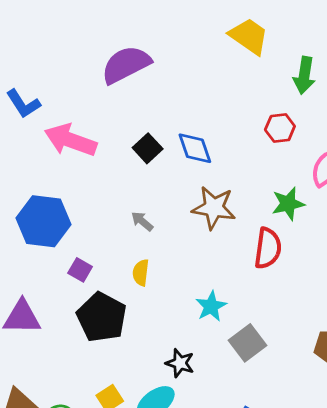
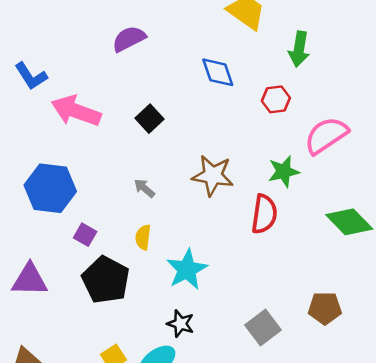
purple semicircle: (126, 65) -> (129, 39), size x0.7
blue diamond: (195, 148) -> (218, 72), moved
cyan star: (211, 306) -> (187, 269), moved, size x1.4
gray square: (248, 343) -> (263, 328), moved

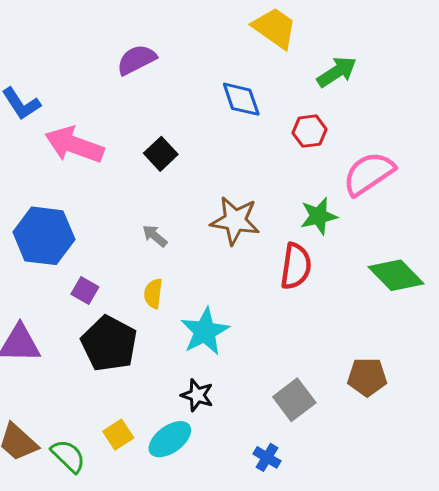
green arrow: (299, 49) -> (337, 72), turned -132

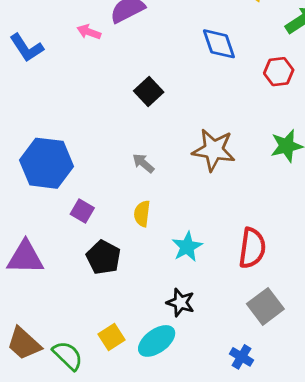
pink arrow: (74, 145) -> (89, 32), moved, size x0.5
red semicircle: (296, 266) -> (252, 248), moved
cyan star: (205, 331) -> (187, 247), size x0.7
black pentagon: (109, 344) -> (104, 257), size x0.7

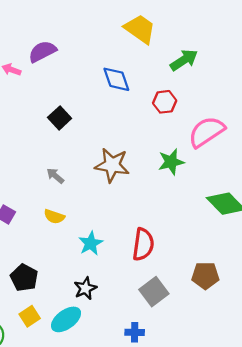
yellow semicircle: (142, 214) -> (54, 217), turned -78
black pentagon: (104, 257) -> (24, 278), moved
black star: (180, 302) -> (85, 288), turned 30
blue cross: (242, 357) -> (135, 332), turned -30

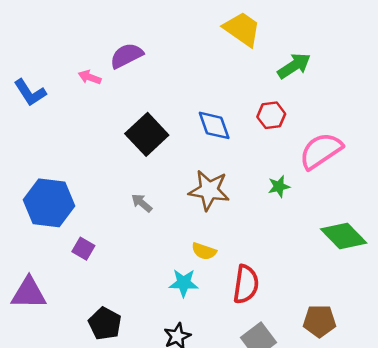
blue diamond: (116, 79) -> (214, 125), moved
black square: (60, 118) -> (147, 134), size x1.5
green star: (171, 162) -> (279, 186), size x0.7
yellow semicircle: (54, 217) -> (204, 251), moved
cyan star: (91, 243) -> (184, 283), turned 30

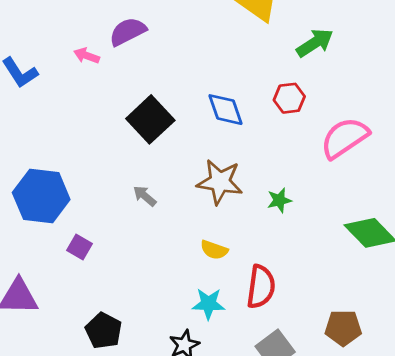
green star: (279, 186) -> (279, 200), moved
cyan star: (184, 283) -> (208, 304), moved

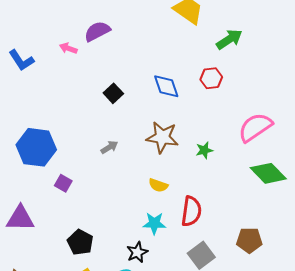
black square: (150, 119) -> (113, 93), size x0.6
pink semicircle: (345, 138) -> (255, 127), moved
gray arrow: (145, 196) -> (109, 147), turned 108

